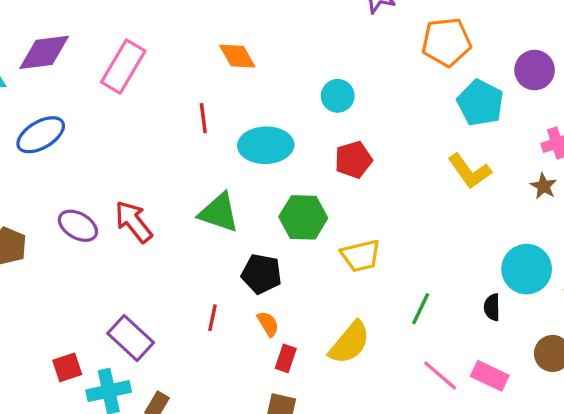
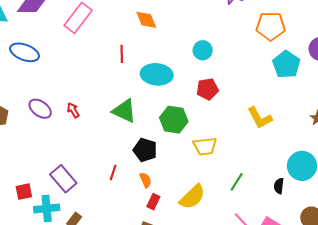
blue ellipse: (41, 135) -> (25, 52), turned 44
yellow L-shape: (469, 171) -> (260, 118), moved
red arrow: (134, 222) -> (73, 110), size x0.6

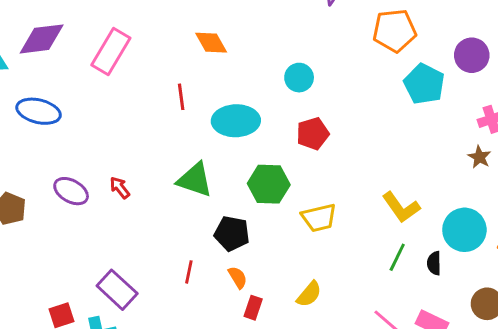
yellow L-shape: (260, 118) -> (401, 207), moved
green line: (237, 182) -> (397, 257), moved
yellow semicircle: (192, 197) -> (309, 294), size x0.7

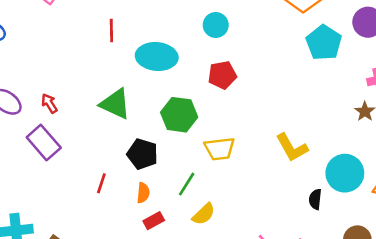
green line: (397, 257) -> (187, 184), moved
orange semicircle: (238, 277) -> (143, 193), turned 30
purple rectangle: (117, 290) -> (44, 142), moved
red rectangle: (253, 308) -> (154, 221), turned 36

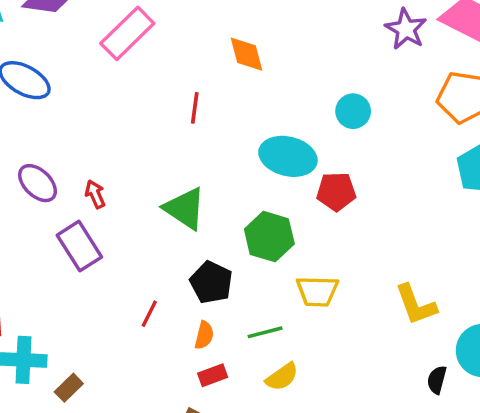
cyan circle: (216, 25) -> (353, 111), moved
cyan ellipse: (157, 57) -> (288, 156), moved
green line: (187, 184) -> (265, 332), turned 35

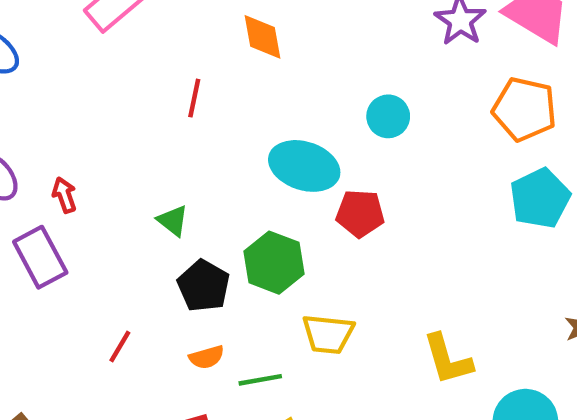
green triangle: (185, 208) -> (173, 221), size x0.6
black pentagon: (211, 282) -> (204, 286), moved
orange semicircle: (204, 335) -> (207, 357), moved, turned 56

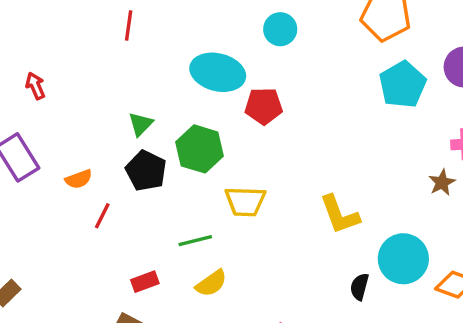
red arrow: (64, 195) -> (35, 86), moved
green triangle: (173, 221) -> (141, 124), moved, turned 40
red line: (120, 346) -> (102, 216), moved
orange semicircle: (207, 357) -> (79, 179), moved

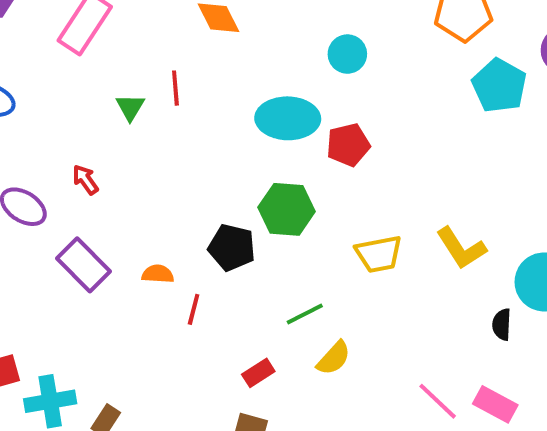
green triangle: (141, 124) -> (130, 107), moved
orange semicircle: (79, 179) -> (158, 274), turned -144
yellow trapezoid: (245, 201) -> (379, 254), moved

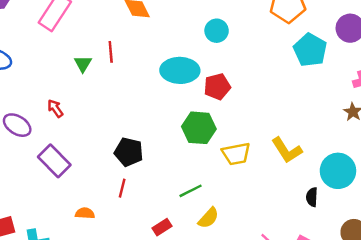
green hexagon: (287, 209) -> (199, 128), moved
black pentagon: (232, 247) -> (129, 152), moved
orange semicircle: (158, 274) -> (85, 213), moved

